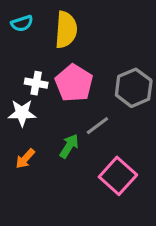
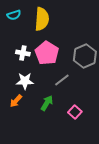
white star: (22, 113) -> (25, 81), moved
green arrow: (69, 146) -> (47, 103), moved
pink square: (118, 176) -> (75, 112), size x0.6

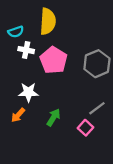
cyan semicircle: (14, 15) -> (16, 32), moved
white cross: (23, 53) -> (26, 50), moved
gray line: (62, 80) -> (97, 108), moved

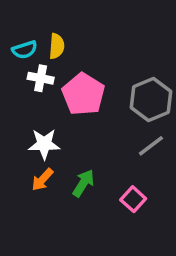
yellow semicircle: (48, 21) -> (57, 46), moved, size x0.6
gray line: (97, 108) -> (151, 146), moved
orange arrow: (18, 115) -> (42, 180), moved

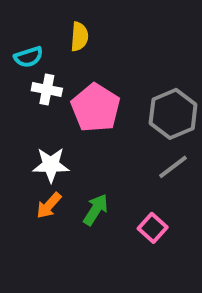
yellow semicircle: (57, 46) -> (79, 37), moved

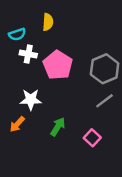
orange arrow: (49, 206) -> (17, 124), moved

